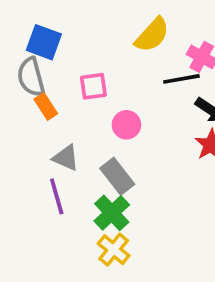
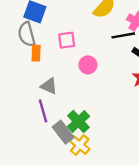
orange rectangle: (46, 106) -> (36, 53), turned 35
gray rectangle: (117, 176) -> (63, 132), moved

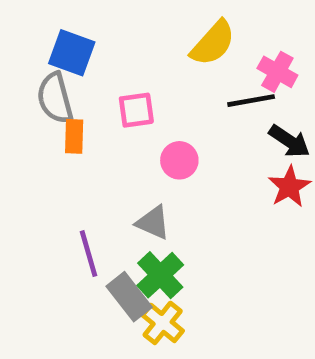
gray triangle: (49, 86) -> (153, 223), moved

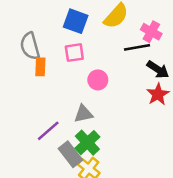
blue square: (72, 53) -> (76, 21), moved
gray triangle: (153, 223) -> (83, 114), turned -36
purple line: (88, 254) -> (48, 131), turned 65

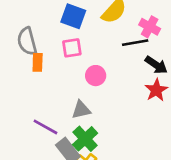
purple line: (48, 131) -> (46, 127), turned 70

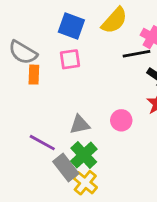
gray semicircle: (27, 41) -> (23, 52), turned -44
pink circle: (96, 76) -> (121, 120), moved

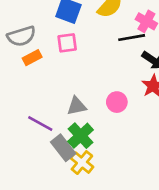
gray semicircle: (23, 52) -> (21, 36), turned -48
orange rectangle: (34, 75) -> (32, 58), turned 60

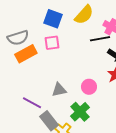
orange rectangle: (32, 58) -> (26, 54), size x1.5
green cross: (81, 136) -> (80, 112), moved

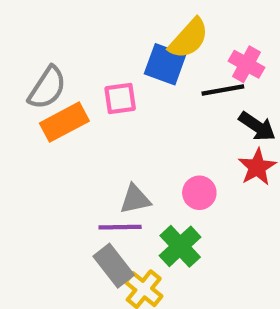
blue square: (53, 19) -> (165, 64), moved
gray semicircle: (18, 38) -> (47, 88), turned -40
purple line: (32, 103) -> (120, 227), moved, turned -30

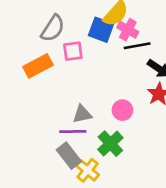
pink cross: (246, 64) -> (128, 30), moved
gray semicircle: (47, 88) -> (53, 28), moved

